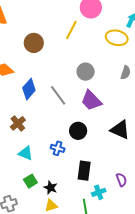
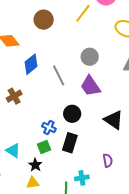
cyan triangle: (26, 153) -> (13, 151), moved
black rectangle: (84, 171) -> (70, 143), moved
purple semicircle: (121, 180) -> (108, 160), moved
green square: (30, 181) -> (44, 147), moved

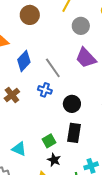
gray circle: (90, 57) -> (81, 26), moved
purple trapezoid: (90, 86) -> (86, 58), moved
blue cross: (49, 128) -> (45, 90), moved
black star: (35, 165) -> (54, 160), moved

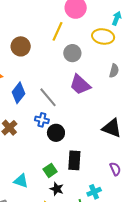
black circle: (72, 104) -> (56, 133), moved

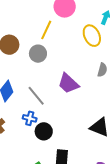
yellow ellipse: (103, 36) -> (92, 36), turned 55
gray circle: (72, 53) -> (38, 54), moved

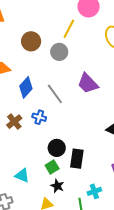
blue cross: (30, 118) -> (39, 117), moved
black circle: (44, 131) -> (57, 148), moved

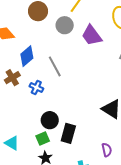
purple trapezoid: (88, 83) -> (92, 35), moved
brown cross: (14, 122) -> (12, 78), moved

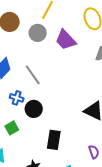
black circle: (50, 120) -> (34, 109), moved
green square: (43, 138) -> (12, 128), moved

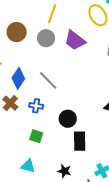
black circle: (34, 109) -> (68, 119), moved
green square: (12, 128) -> (36, 136), turned -32

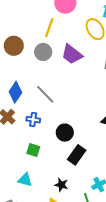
black rectangle: (80, 141) -> (77, 155), turned 36

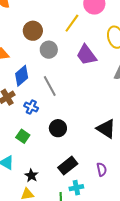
gray circle: (43, 52) -> (49, 50), moved
black rectangle: (77, 155) -> (68, 166), moved
black star: (61, 185) -> (31, 175), moved

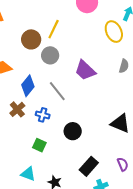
yellow line: (72, 23) -> (54, 29), moved
purple trapezoid: (86, 55) -> (85, 70), moved

